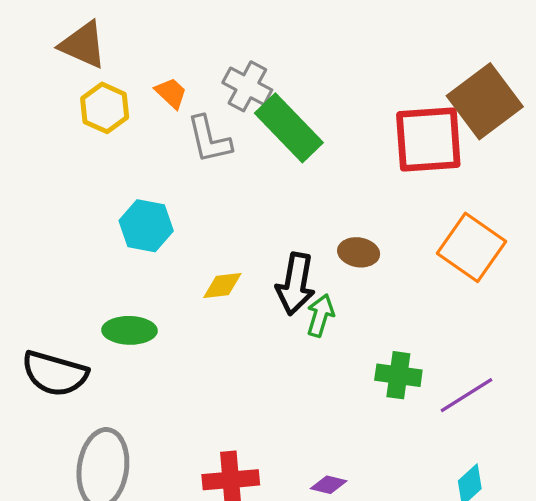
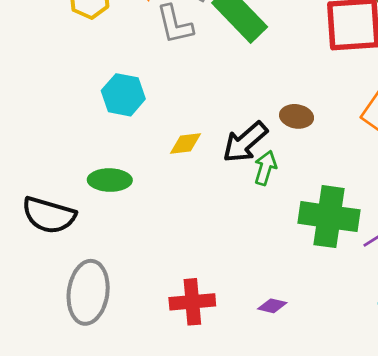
black arrow: (295, 284) -> (245, 142), turned 39
green cross: (398, 375) -> (329, 217), size x1.6

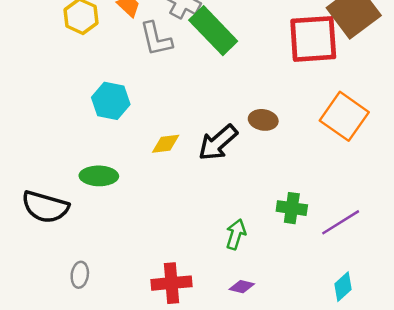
green arrow: (265, 168) -> (236, 234), moved
green cross: (329, 217) -> (292, 208), size x0.6
gray ellipse: (88, 292) -> (80, 275), size x0.5

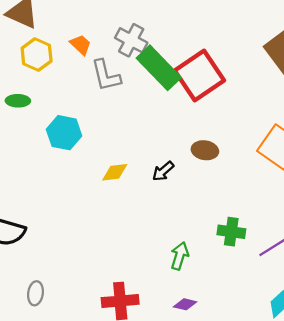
red square: (313, 39) -> (199, 75), moved, turned -30
black arrow: (218, 143) -> (163, 171), size x0.6
green ellipse: (99, 176) -> (18, 101), moved, size x0.7

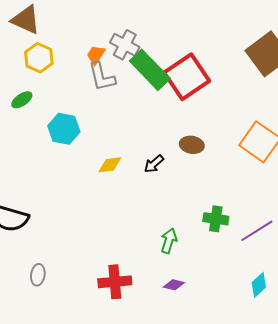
orange trapezoid: (81, 45) -> (96, 55), moved, turned -100
green ellipse: (18, 101) -> (22, 100), turned -35

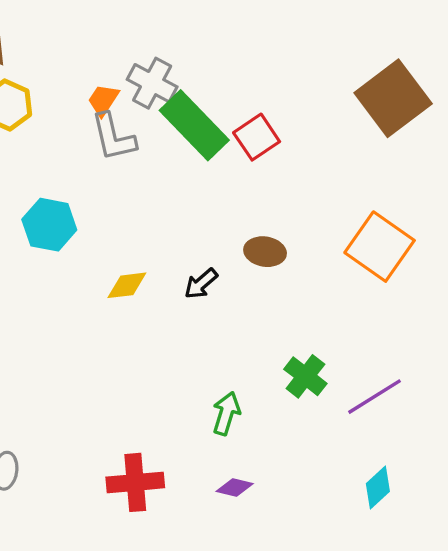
red square: (187, 77) -> (257, 137), size x0.6
green cross: (216, 219) -> (305, 376), turned 30

